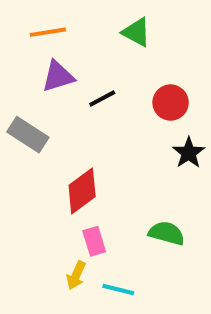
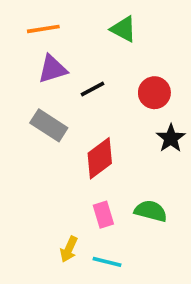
gray rectangle: (28, 135) -> (49, 125), moved
red diamond: (82, 191) -> (100, 158), moved
pink rectangle: (94, 241) -> (103, 215), moved

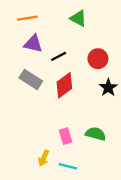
purple triangle: (52, 69) -> (33, 44), turned 30
red diamond: (100, 158) -> (64, 85), moved

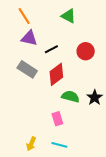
orange line: (27, 18) -> (24, 16), turned 66
black star: (108, 88) -> (95, 98), moved
green semicircle: (96, 134) -> (70, 97), moved
yellow arrow: (44, 158) -> (31, 144), moved

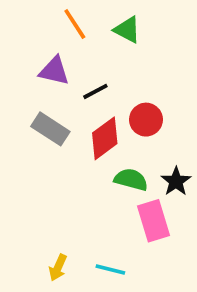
orange line: (24, 16) -> (75, 24), moved
red circle: (86, 51) -> (146, 120), moved
pink rectangle: (57, 119) -> (153, 221), moved, size x1.5

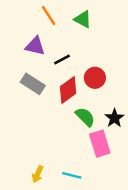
green semicircle: (131, 180) -> (85, 117), turned 30

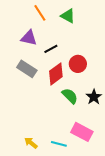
pink rectangle: (100, 144) -> (82, 132), moved, turned -45
yellow arrow: (38, 174) -> (31, 143), turned 104

